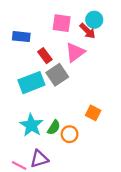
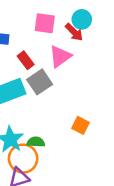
green semicircle: (54, 127) -> (36, 142), turned -120
orange circle: (70, 134) -> (23, 159), moved, size x1.5

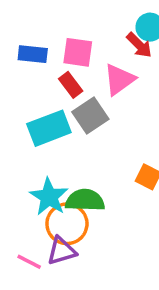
pink square: (45, 23) -> (78, 52), moved
green semicircle: (36, 142) -> (85, 200), size x1.5

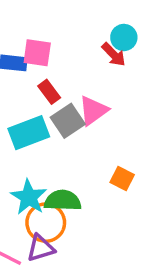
pink square: (78, 52) -> (37, 53), moved
pink triangle: (119, 79) -> (93, 111), moved

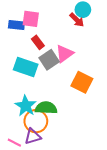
cyan rectangle: (29, 133) -> (26, 67), turned 40
orange square: (122, 178) -> (82, 82), moved, size x1.5

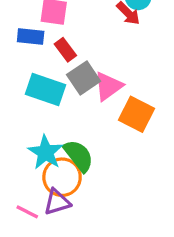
blue rectangle: (16, 25) -> (31, 37), moved
pink triangle: (64, 54) -> (108, 86), moved
green semicircle: (46, 108) -> (79, 156), turned 50

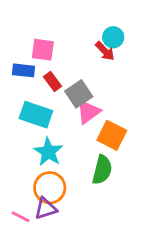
gray square: (84, 78) -> (79, 94), moved
cyan star: (45, 152) -> (48, 152), moved
green semicircle: (79, 156) -> (102, 170), moved, turned 52

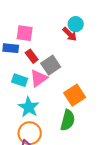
pink triangle: (88, 112) -> (39, 78), moved
cyan rectangle: (36, 115) -> (20, 80), size x0.7
orange square: (112, 135) -> (75, 95), turned 30

